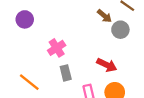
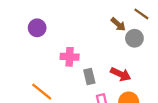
pink cross: (57, 48) -> (70, 57), turned 36
gray rectangle: (66, 73) -> (89, 77), moved

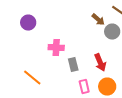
red arrow: (121, 74) -> (100, 62), turned 42

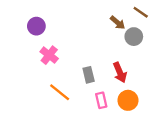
pink cross: (56, 48) -> (49, 55), moved, turned 35
orange line: (32, 78) -> (60, 92), moved

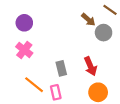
purple circle: (36, 26) -> (24, 23), moved
pink rectangle: (101, 100) -> (56, 92), moved

